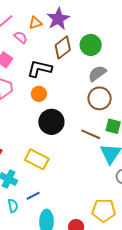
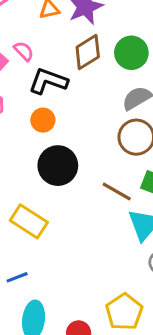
pink semicircle: (21, 37) -> (24, 51), moved
yellow pentagon: (104, 210) -> (124, 312), turned 30

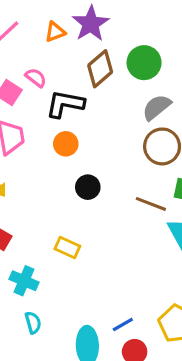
black circle: (58, 166) -> (88, 187), size x0.6
yellow rectangle: (29, 221) -> (67, 248), size x0.7
blue line: (17, 277) -> (123, 325), moved

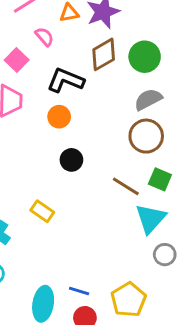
pink semicircle: (36, 78) -> (44, 37), moved
blue line: (123, 325) -> (79, 291), turned 36

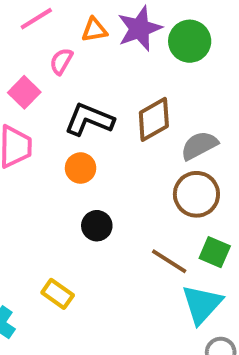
pink semicircle: (44, 37) -> (61, 61), turned -108
brown diamond: (104, 54) -> (154, 119), moved
green circle: (145, 57) -> (190, 41), moved

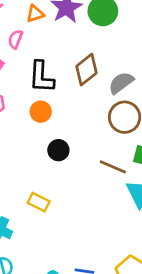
black L-shape: (89, 120) -> (41, 77), turned -100

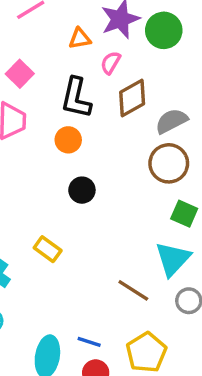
orange triangle: (35, 14) -> (80, 39), moved
pink semicircle: (15, 39) -> (111, 63), moved
brown line: (113, 167) -> (133, 290), moved

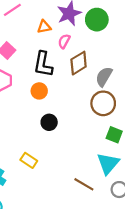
gray semicircle: (171, 121) -> (104, 77), turned -30

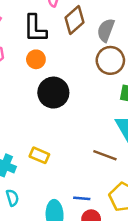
black circle: (49, 122) -> (53, 93), size x1.6
yellow rectangle: (29, 160) -> (39, 155), moved

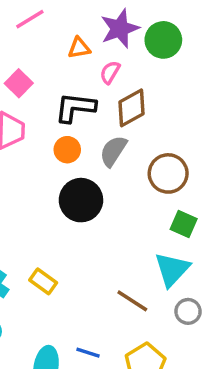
black L-shape: (35, 29) -> (75, 108), turned 84
gray semicircle: (106, 30) -> (113, 151), moved

